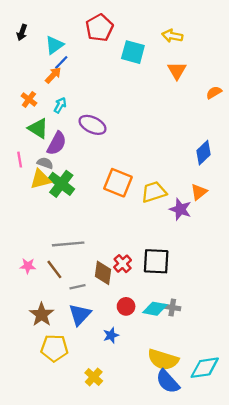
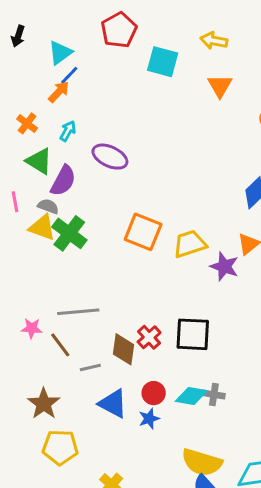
yellow triangle: (40, 179) -> (42, 227), turned 35
pink star: (28, 266) -> (32, 328), moved
blue triangle: (80, 314) -> (113, 404), moved, turned -45
blue star: (111, 335) -> (149, 419), moved

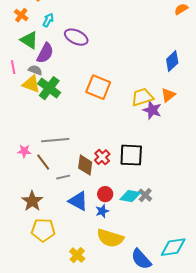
yellow trapezoid: (190, 244) -> (142, 97), moved
gray cross: (214, 395) -> (145, 195), turned 32
yellow semicircle: (202, 462) -> (110, 238), moved

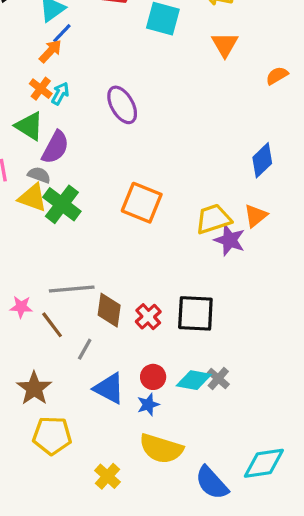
orange cross: (21, 15) -> (41, 89), moved
purple ellipse: (76, 37) -> (122, 105), moved, turned 35
brown diamond: (85, 165) -> (109, 310), moved
gray line: (63, 177) -> (85, 349), turned -48

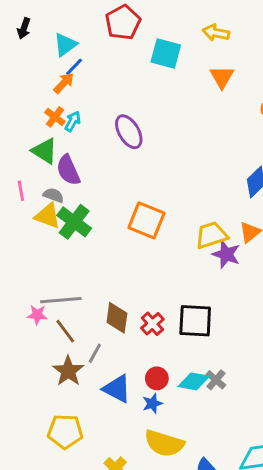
purple semicircle: (55, 147) -> (68, 170), turned 128
gray line: (72, 289) -> (61, 300), moved
brown star: (34, 388) -> (68, 371), moved

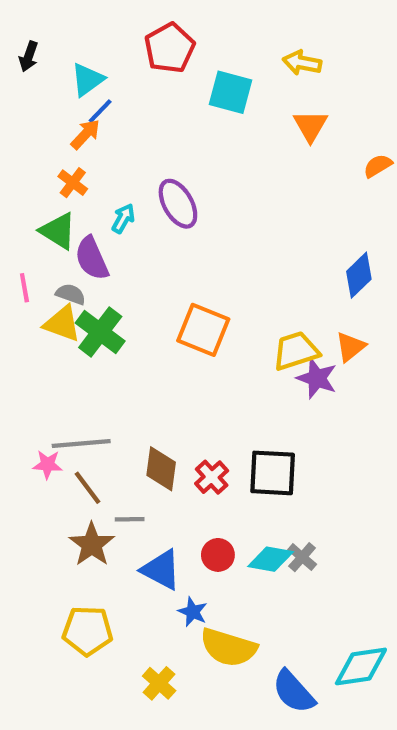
cyan arrow: (73, 121) -> (123, 218), moved
gray line: (95, 353) -> (130, 519), turned 60
blue star: (152, 403) -> (193, 612), moved, turned -30

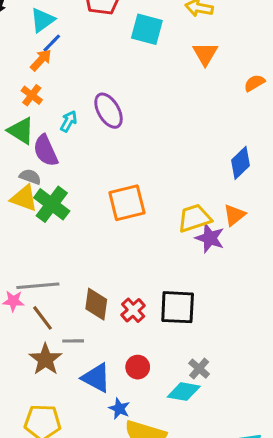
orange square: (203, 330) -> (127, 203), turned -36
cyan diamond: (271, 559) -> (184, 392), moved

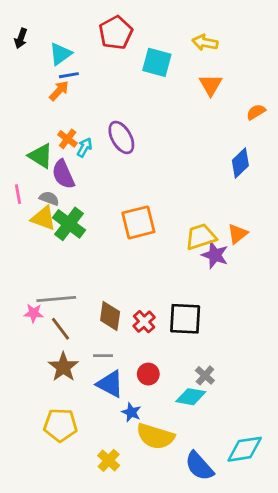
blue line: (52, 43) -> (69, 75), turned 36
orange cross: (32, 95) -> (68, 139), moved
blue diamond: (241, 163) -> (240, 163), moved
gray line: (73, 341) -> (103, 356), moved

